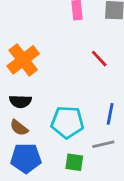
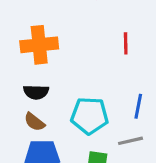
red line: (99, 59) -> (126, 43), turned 42
orange cross: (23, 60) -> (39, 45), turned 32

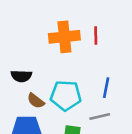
orange cross: (39, 45) -> (64, 37), moved
brown semicircle: (34, 122) -> (36, 101), moved

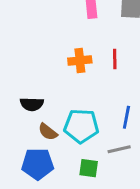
orange cross: (64, 37) -> (80, 60), size x0.7

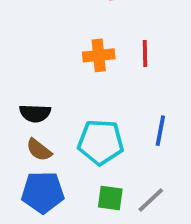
brown semicircle: (48, 132) -> (39, 150), moved
gray line: (119, 149) -> (151, 200), moved, turned -30

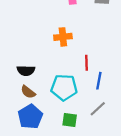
red line: (145, 53) -> (87, 63), moved
blue pentagon: (43, 192) -> (30, 117), turned -30
gray line: (151, 200) -> (98, 109), moved

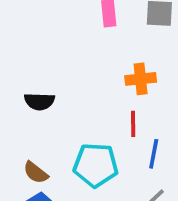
orange cross: (63, 37) -> (141, 79), moved
black semicircle: (26, 71) -> (39, 101), moved

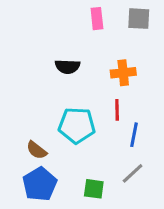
black semicircle: (39, 101) -> (68, 67), moved
cyan pentagon: (96, 165) -> (77, 125), moved

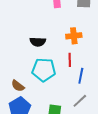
black semicircle: (68, 67) -> (38, 42), moved

